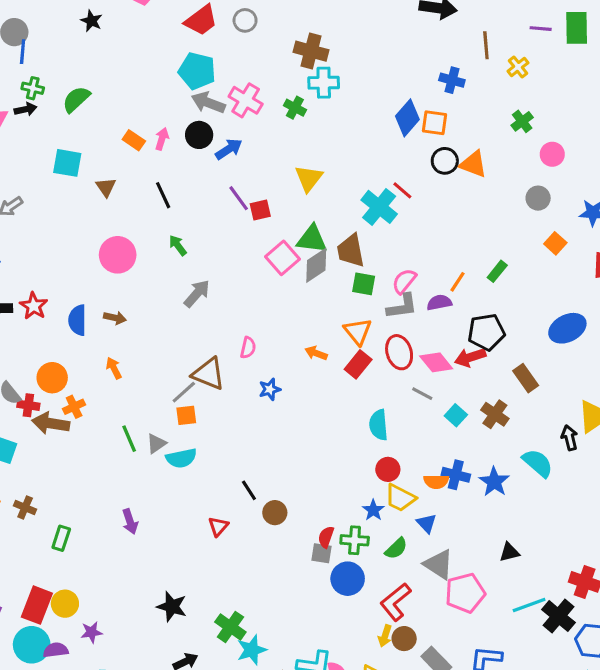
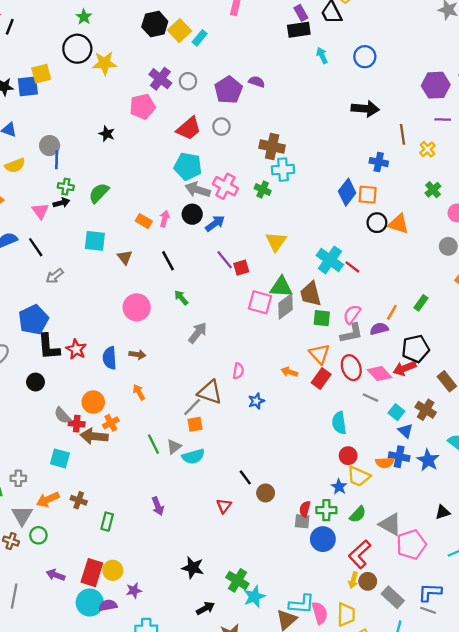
red line: (402, 190) -> (352, 267), moved
pink square: (283, 258) -> (260, 302), turned -30
blue triangle: (426, 523) -> (405, 431), moved

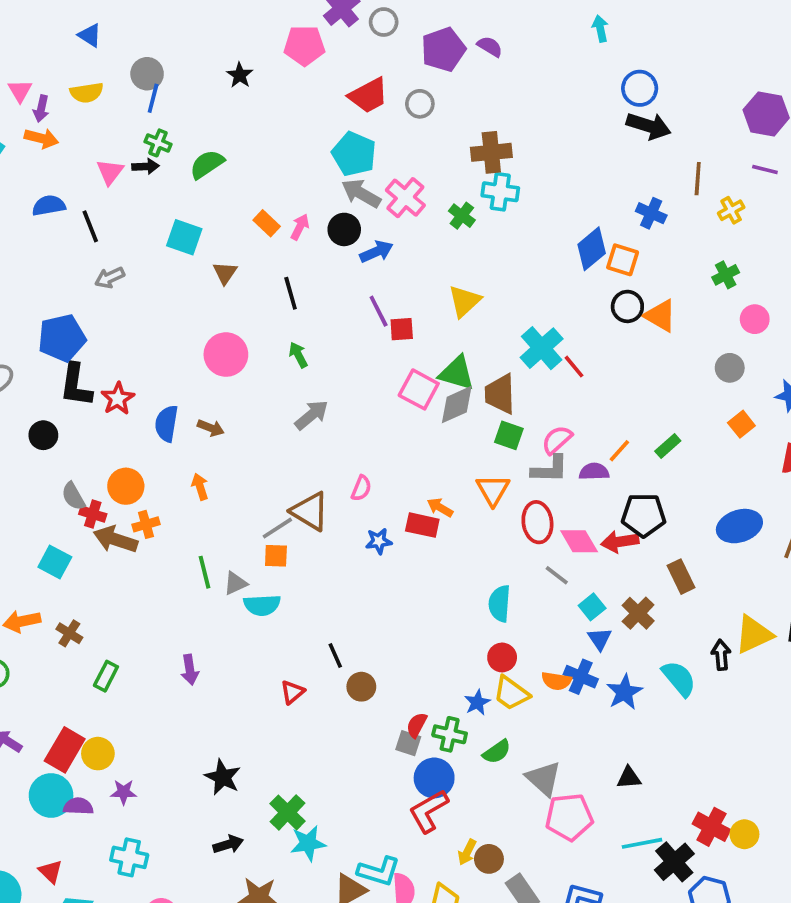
blue circle: (365, 57) -> (640, 88), moved
brown cross: (272, 147) -> (491, 152), turned -30
red rectangle: (321, 379) -> (422, 525), moved, turned 54
red L-shape: (360, 554) -> (429, 811), moved

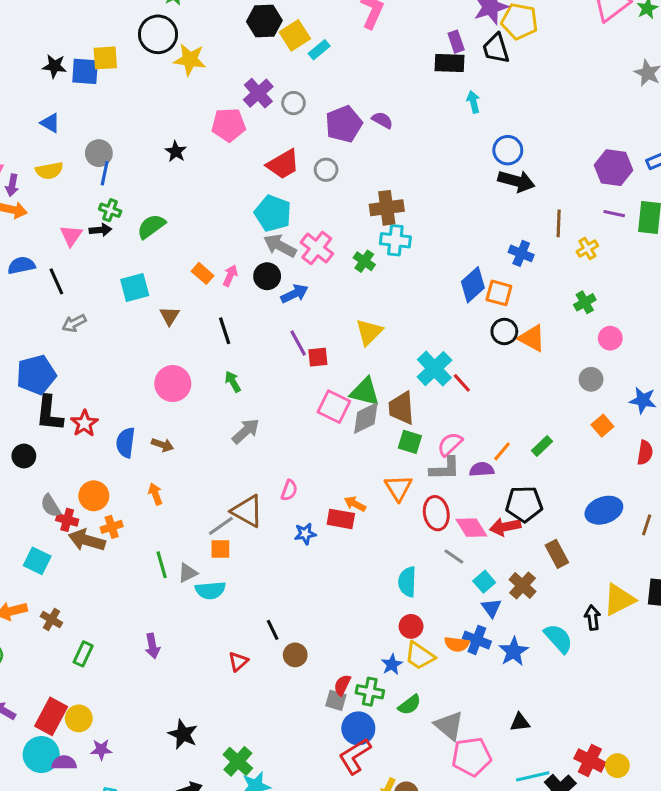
cyan square: (184, 237) -> (135, 288), turned -32

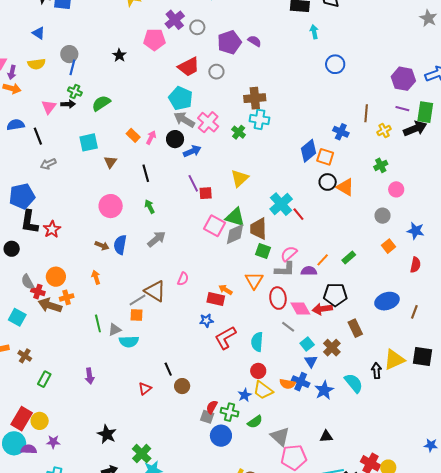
black arrow: (516, 181) -> (415, 129), moved, turned -40
blue semicircle: (126, 443) -> (120, 245), moved
blue star: (305, 534) -> (206, 320), moved
red L-shape: (355, 756) -> (225, 338), moved

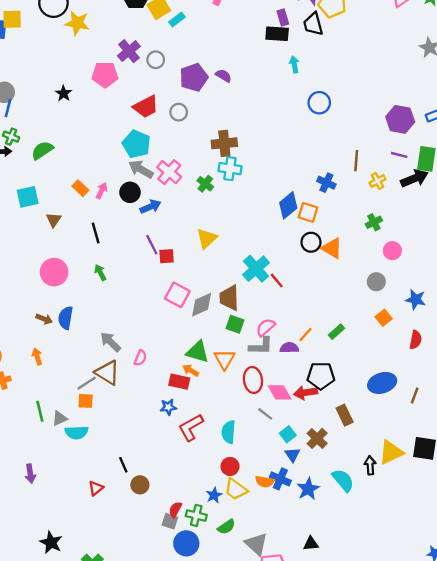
green triangle: (235, 217) -> (198, 352), moved
gray arrow: (157, 239) -> (110, 342), moved, turned -96

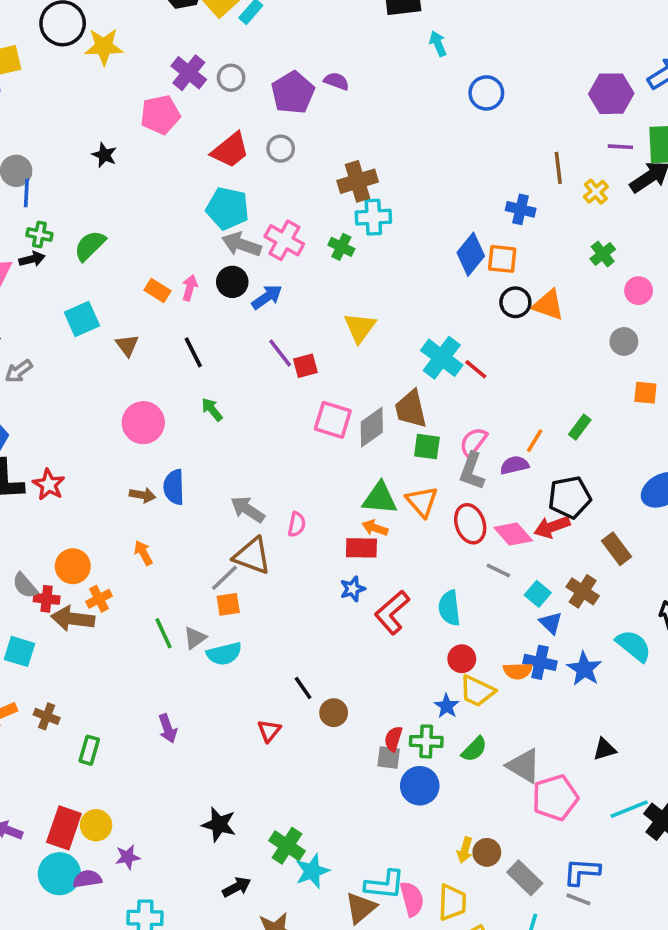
orange square: (384, 318) -> (645, 393), turned -35
gray L-shape: (261, 346) -> (472, 471), turned 120

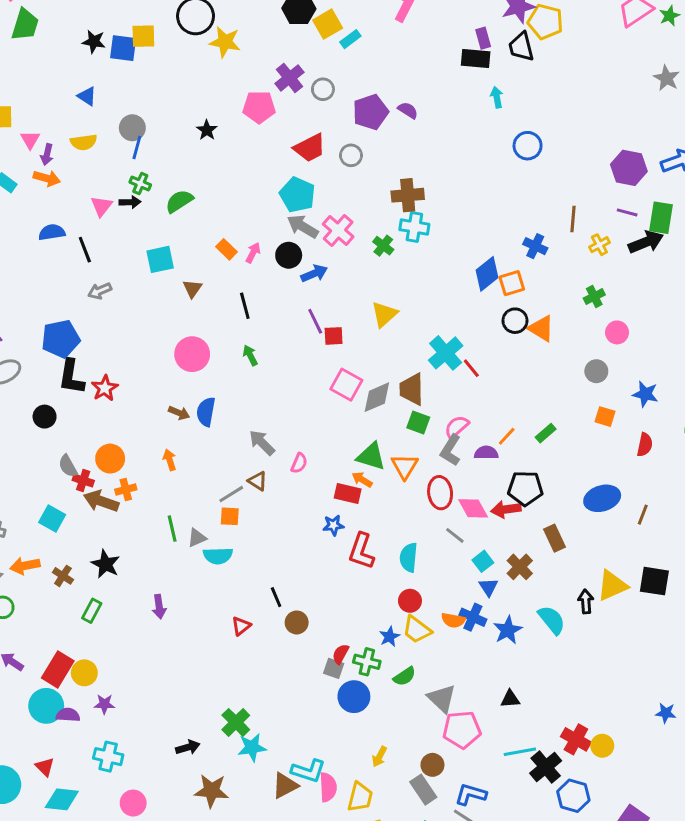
orange square: (502, 259) -> (512, 283), turned -35
brown triangle: (252, 556) -> (258, 481), size x0.6
red L-shape: (392, 612) -> (361, 551), turned -42
black star: (219, 824) -> (106, 564), moved
brown circle: (487, 852) -> (432, 765), moved

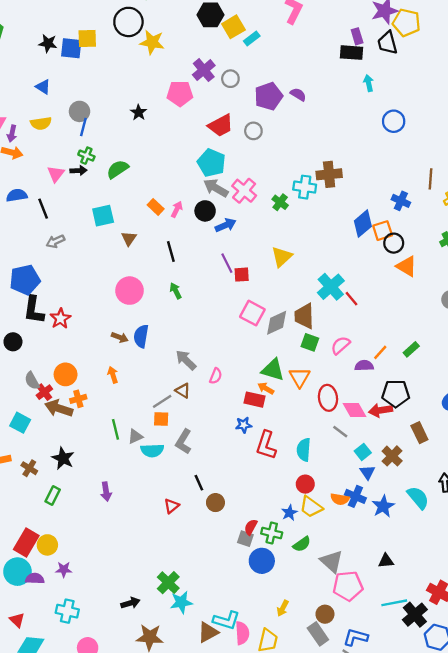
brown cross: (408, 195) -> (329, 174), moved
black circle: (515, 321) -> (394, 243), moved
gray L-shape: (451, 450) -> (183, 442), moved
red cross: (83, 480) -> (44, 392), turned 35

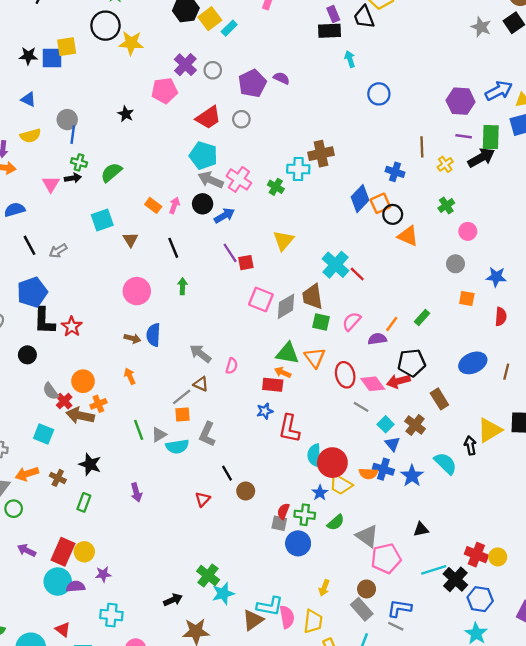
black line: (43, 209) -> (29, 245), moved
green arrow: (176, 291) -> (182, 286), turned 35
cyan semicircle: (304, 450) -> (314, 455), moved
red circle: (305, 484) -> (332, 463), size x1.6

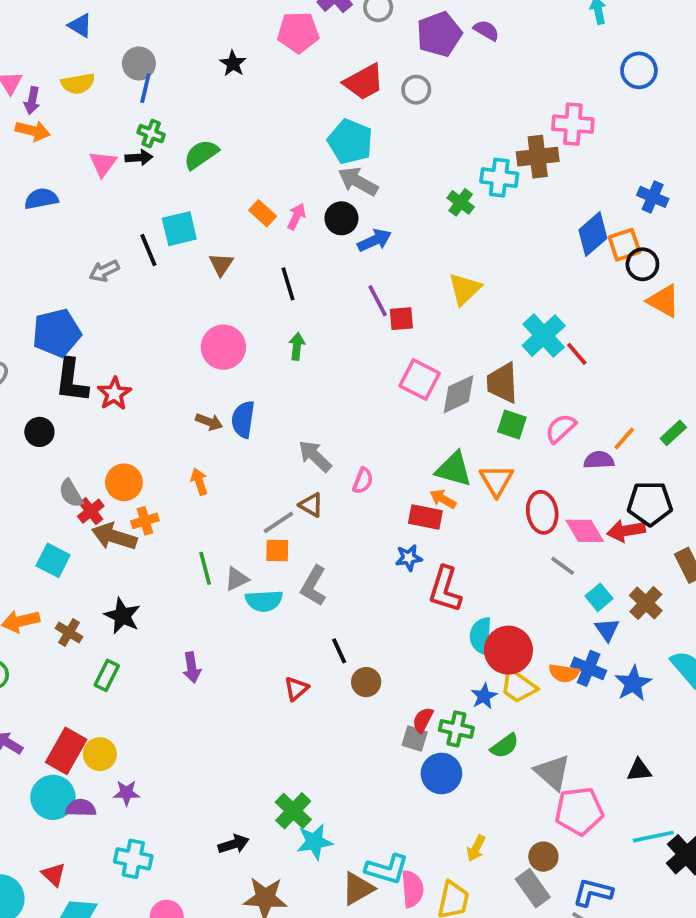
pink cross: (239, 179) -> (573, 124), moved, turned -35
black line: (29, 245) -> (148, 250), moved

